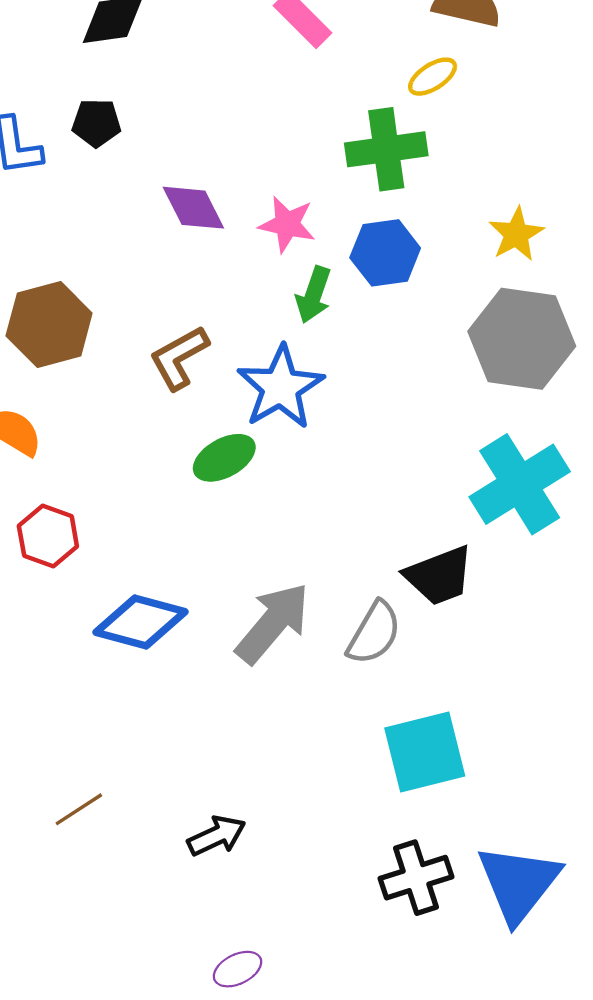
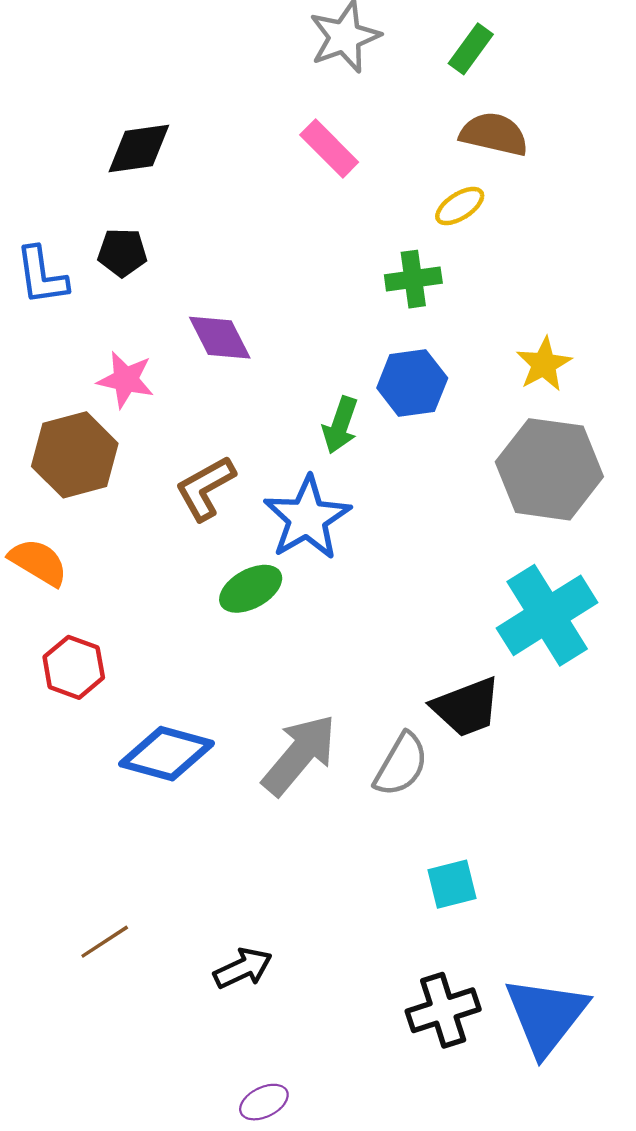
green cross: (386, 149) -> (413, 279), size x0.7
pink star: (287, 224) -> (126, 380), moved
cyan square: (425, 752) -> (452, 884), size x0.6

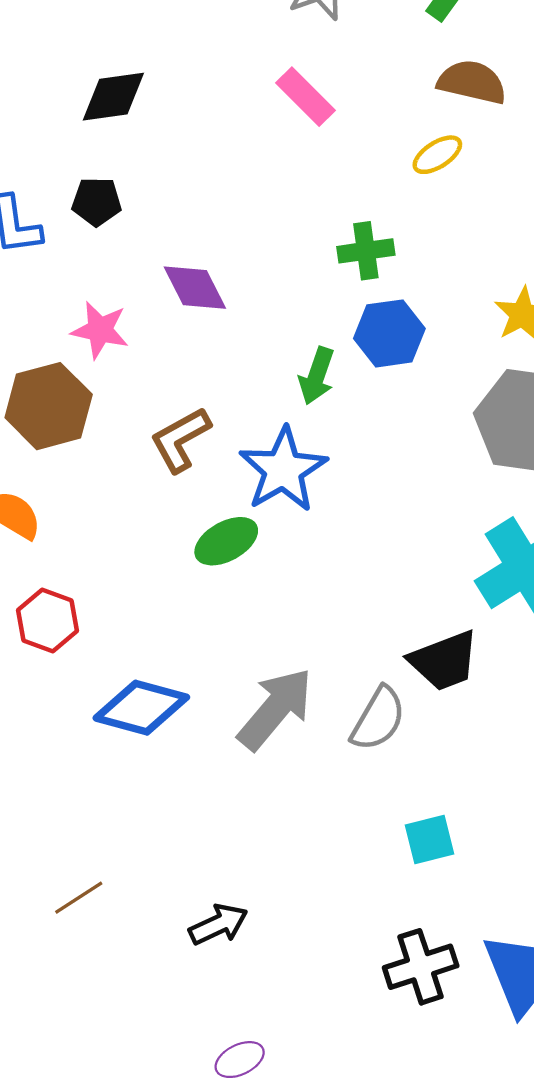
green cross: (413, 279) -> (366, 251), moved

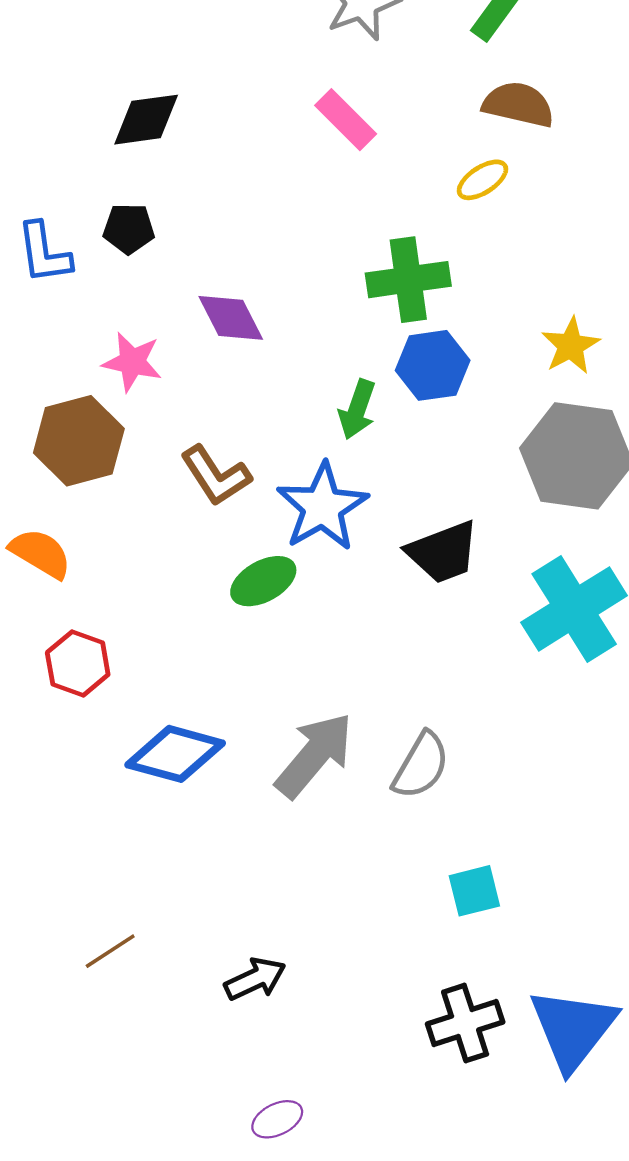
green cross: (366, 251) -> (408, 280), size x1.4
brown L-shape: (180, 440) -> (216, 476), turned -94
black trapezoid: (444, 661) -> (443, 552), moved

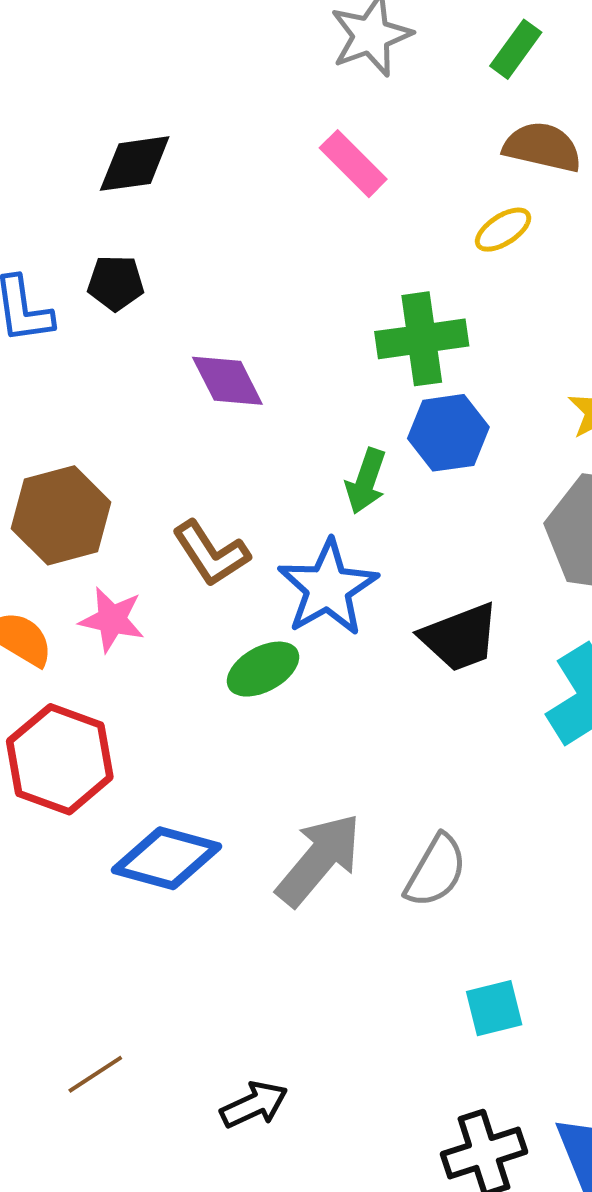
pink star: (132, 362) -> (112, 620), moved
red hexagon: (78, 663) -> (60, 759), size x1.5

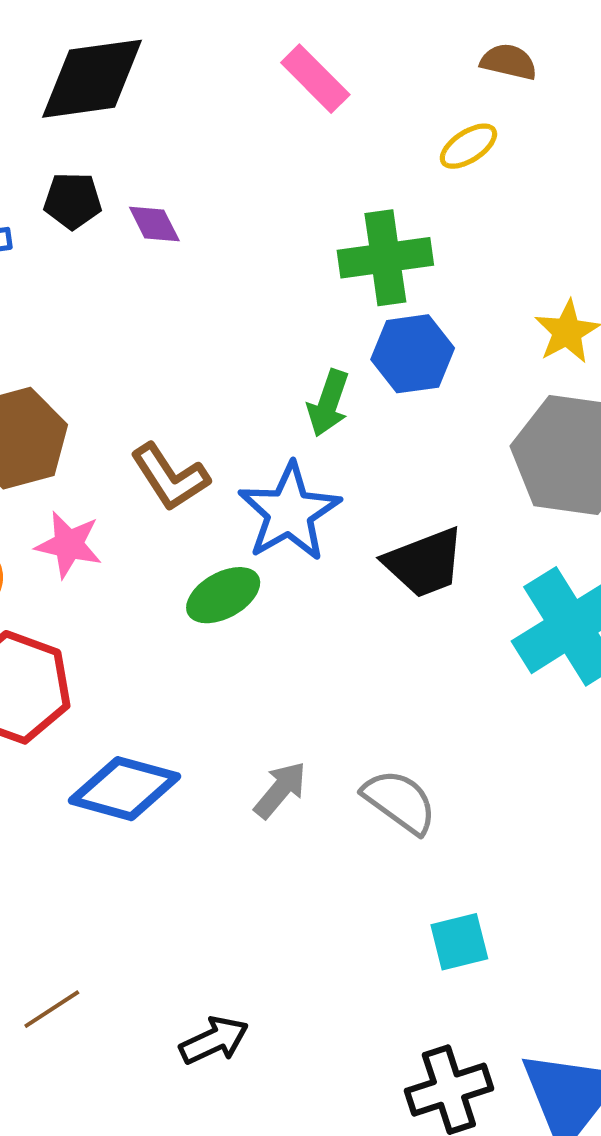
brown semicircle: (542, 147) -> (509, 62), size x0.7
black diamond: (135, 164) -> (92, 79), size x1.4
purple diamond: (227, 381) -> (154, 224), moved, size x0.7
gray arrow: (319, 860) -> (280, 790), size x0.6
gray semicircle: (436, 871) -> (400, 802), turned -84

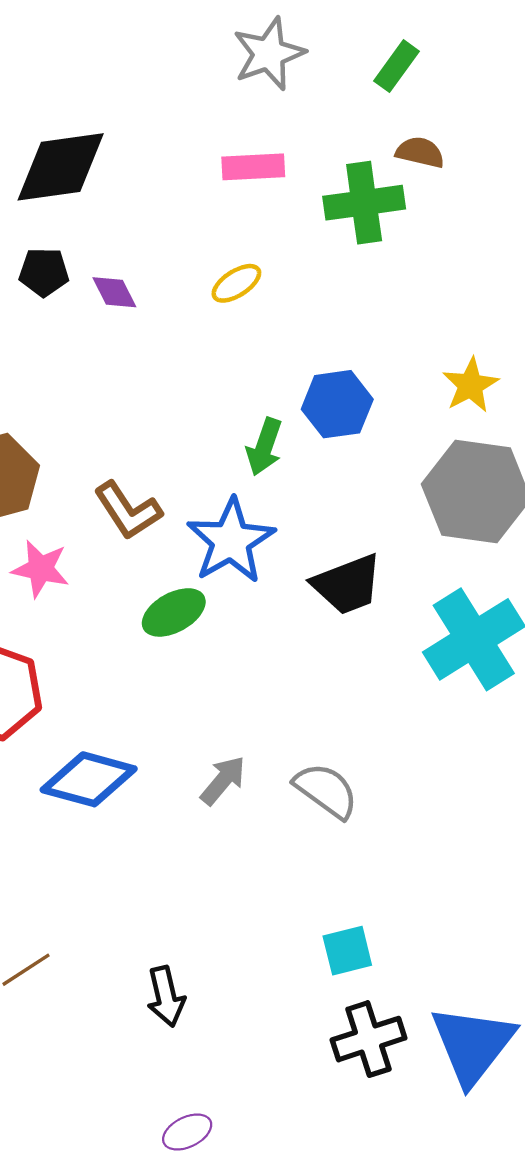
pink rectangle: (315, 79) -> (253, 167), turned -48
yellow ellipse: (468, 146) -> (236, 283), moved
green cross: (385, 258) -> (364, 203), moved
cyan square: (459, 942) -> (347, 951), moved
black arrow: (214, 1040) -> (166, 997), turned 102

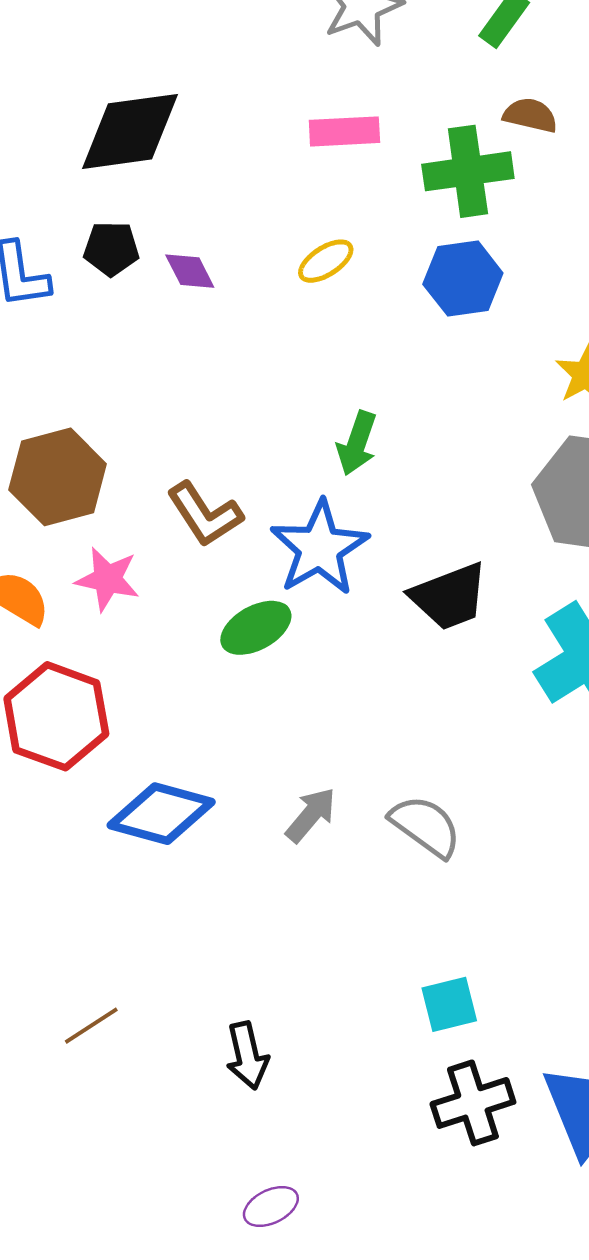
blue hexagon: (337, 404) -> (463, 279), moved

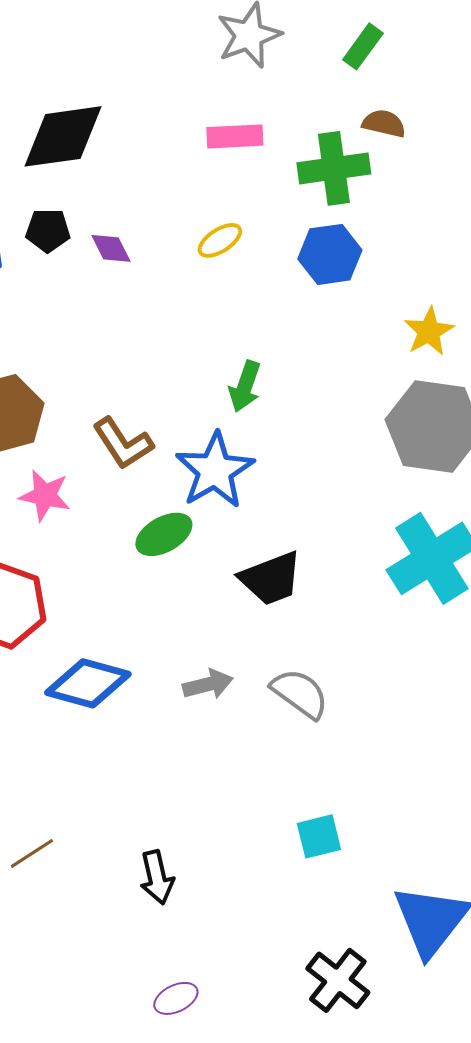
black trapezoid: (449, 597) -> (271, 578), moved
gray arrow: (311, 815) -> (208, 684), turned 36
black cross: (473, 1103) -> (338, 980), moved, turned -34

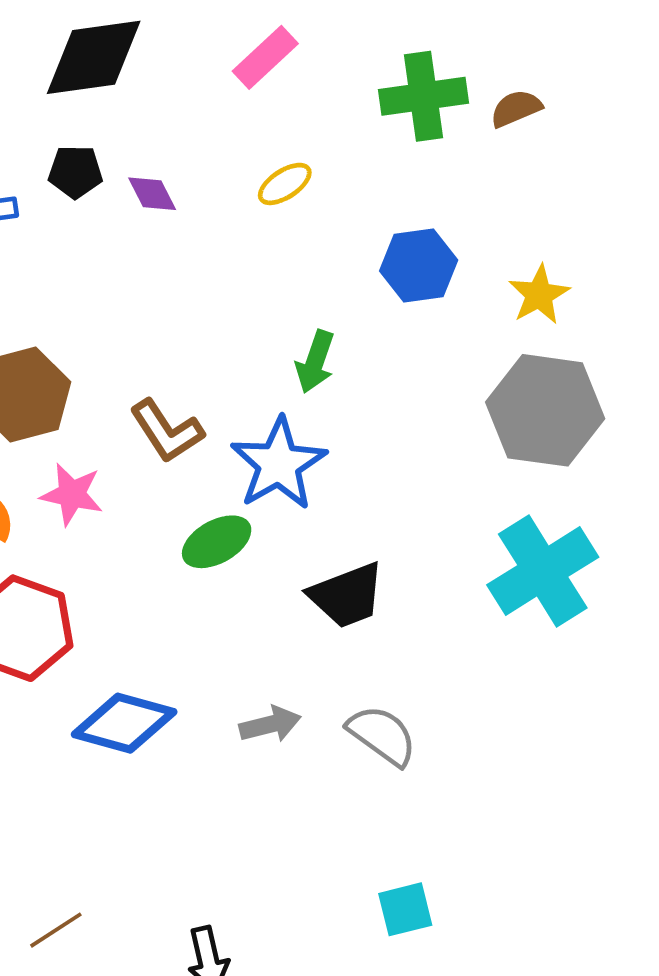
brown semicircle: (384, 123) -> (516, 108), moved, turned -36
pink rectangle: (235, 136) -> (265, 57), moved, turned -40
blue hexagon: (330, 254) -> (419, 265), moved

